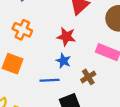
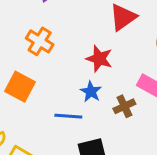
brown cross: (88, 77) -> (124, 106), moved

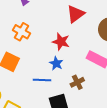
brown cross: (124, 106) -> (77, 82), moved

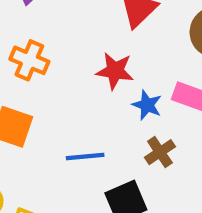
blue star: (56, 63) -> (147, 105), moved

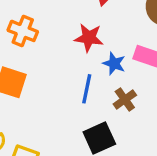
blue line: (85, 156) -> (87, 89), moved, turned -72

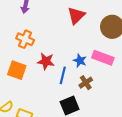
red star: (89, 38) -> (46, 61), moved

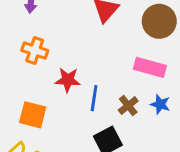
blue star: (80, 61) -> (160, 104), moved
orange square: (17, 70) -> (33, 115), moved

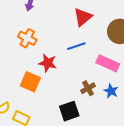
blue line: (94, 98) -> (76, 46), moved, turned 54
orange square: (33, 115) -> (30, 82), moved

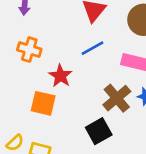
red star: (48, 63) -> (60, 76), turned 30
brown cross: (88, 88) -> (117, 98), size x1.5

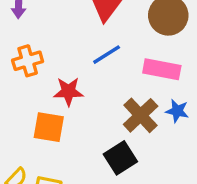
orange cross: (29, 50) -> (28, 61), turned -30
red star: (60, 76) -> (68, 92), turned -30

